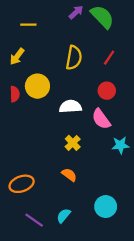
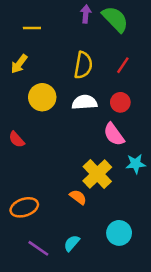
purple arrow: (76, 12) -> (86, 14), turned -42
red semicircle: (15, 94) -> (17, 139), moved, turned 140
white semicircle: (70, 107) -> (84, 102), moved
yellow cross: (73, 143) -> (97, 174), moved, size x1.6

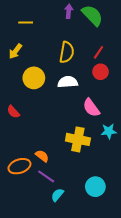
red circle: (120, 102) -> (101, 72), moved
yellow cross: (97, 174) -> (78, 139), turned -35
orange semicircle: (78, 197) -> (42, 156), moved
purple line: (38, 248) -> (46, 176), moved

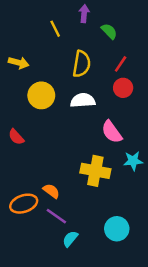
green semicircle: (92, 15) -> (109, 31), moved, size x0.6
yellow line: (26, 23) -> (55, 29), moved, turned 64
yellow arrow: (15, 51) -> (19, 63), turned -112

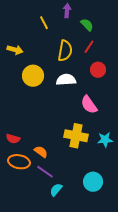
red line: (121, 64) -> (89, 47), moved
red semicircle: (16, 137) -> (13, 139), moved, turned -32
cyan star: (133, 161) -> (105, 140), moved
orange ellipse: (24, 204) -> (19, 162), turned 30

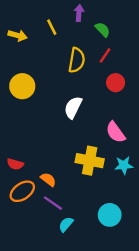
yellow arrow: (15, 50) -> (18, 35), moved
yellow circle: (33, 76) -> (22, 86), moved
white semicircle: (66, 80) -> (73, 107), moved, turned -60
pink semicircle: (89, 105) -> (116, 132), moved
orange ellipse: (19, 162) -> (22, 191), turned -45

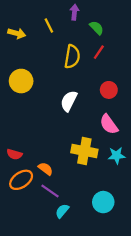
red circle: (116, 83) -> (109, 90), moved

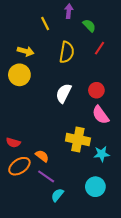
yellow arrow: (17, 33) -> (26, 51), moved
red line: (99, 52) -> (100, 48), moved
red circle: (109, 90) -> (96, 90), moved
cyan star: (117, 155) -> (102, 154), moved

